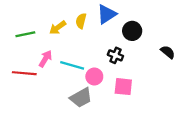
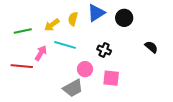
black circle: (132, 31) -> (124, 18), moved
cyan line: (72, 65) -> (65, 45), moved

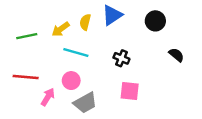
black circle: (124, 18) -> (155, 21), moved
pink arrow: (41, 53) -> (48, 97), moved
pink circle: (85, 69) -> (71, 81), moved

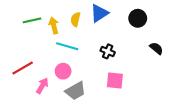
yellow arrow: (61, 29) -> (54, 26), turned 112
green line: (27, 36) -> (32, 20), moved
red line: (26, 77) -> (23, 68), turned -35

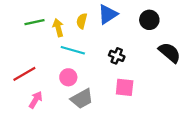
black semicircle: (156, 48) -> (170, 52), size x1.5
pink arrow: (42, 86) -> (36, 100), moved

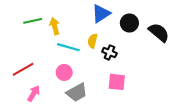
black circle: (149, 20) -> (129, 23), moved
yellow semicircle: (82, 21) -> (93, 41), moved
black semicircle: (170, 52) -> (159, 32), moved

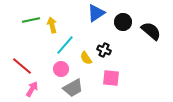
yellow semicircle: (93, 41) -> (86, 58), moved, turned -48
cyan line: (68, 47) -> (65, 45), turned -65
red line: (23, 69) -> (22, 66), turned 70

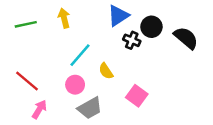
green line: (31, 20) -> (26, 24), moved
yellow arrow: (52, 25) -> (64, 18), moved
black cross: (104, 50) -> (132, 40), moved
pink square: (111, 78) -> (137, 96), turned 30

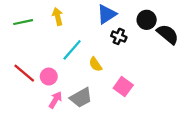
black circle: (151, 27) -> (147, 20), moved
pink circle: (75, 85) -> (49, 77), moved
pink arrow: (39, 109) -> (55, 100), moved

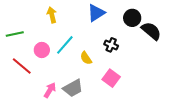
green line: (23, 22) -> (15, 34), moved
black cross: (119, 36) -> (111, 45), moved
pink circle: (49, 77) -> (42, 50), moved

